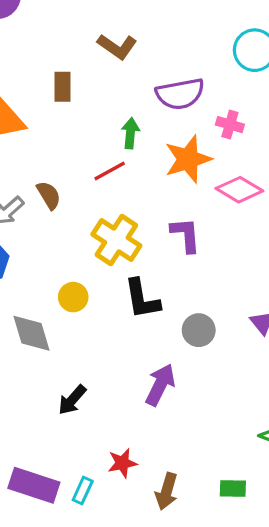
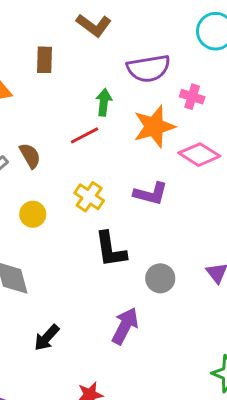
purple L-shape: (186, 235) -> (151, 194), turned 108
yellow cross: (116, 240) -> (89, 197), size x0.7
yellow circle: (73, 297) -> (33, 214), moved

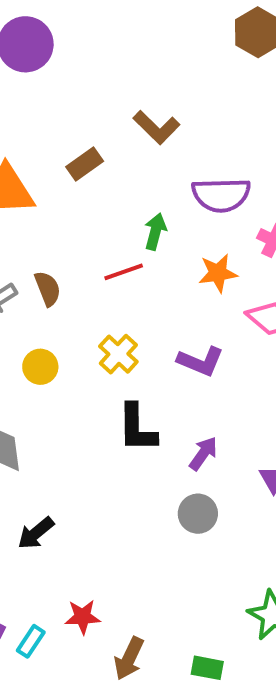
brown rectangle: (44, 60) -> (85, 164), turned 45
orange star: (154, 127) -> (218, 273), size x0.7
gray circle: (160, 278) -> (198, 514), moved
purple arrow: (125, 326) -> (203, 453), moved, size x0.7

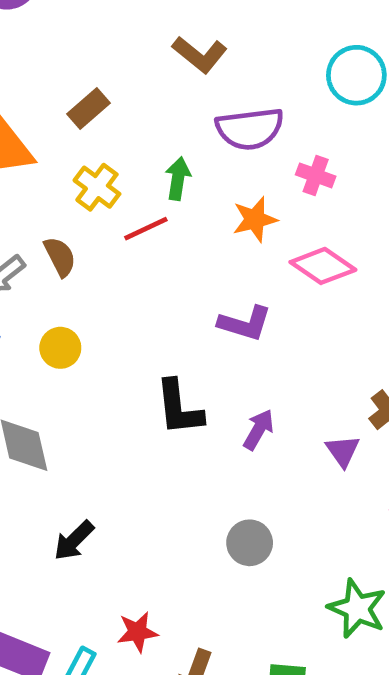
brown L-shape: (156, 127) -> (200, 54), moved
yellow cross: (118, 354) -> (97, 187), moved
gray circle: (198, 514) -> (250, 543), moved

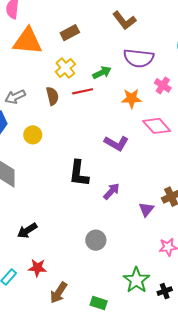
green arrow: (178, 178) -> (102, 73), turned 42
brown semicircle: (60, 257) -> (52, 96), moved
black arrow: (74, 541) -> (27, 231), moved

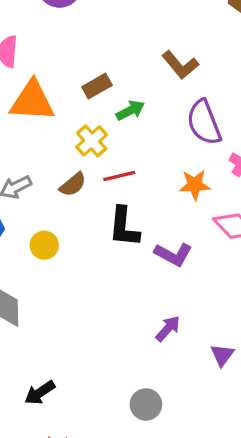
purple semicircle: (139, 58) -> (204, 122), turned 64
green arrow: (102, 73) -> (130, 110), moved
brown semicircle: (52, 96) -> (73, 185), turned 66
black L-shape: (79, 173) -> (124, 227), moved

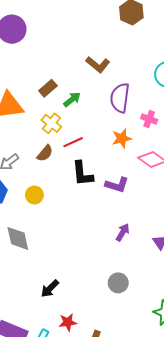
purple semicircle: (204, 122) -> (120, 98), turned 40

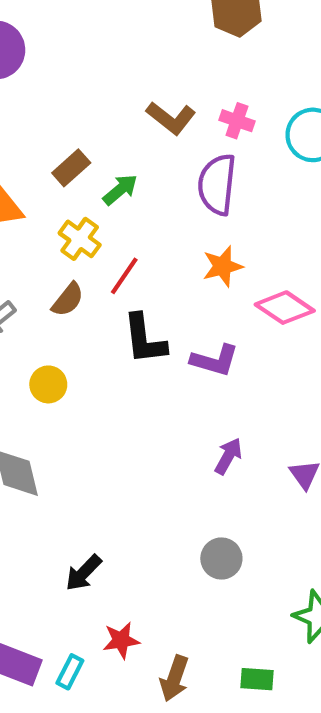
pink cross: (149, 119) -> (237, 121), moved
red line: (73, 142) -> (124, 276), turned -30

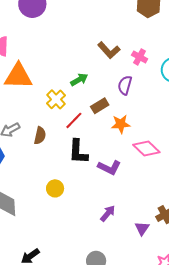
brown rectangle: (71, 168) -> (100, 106), moved
purple semicircle: (217, 184) -> (125, 85), size x0.7
brown semicircle: (68, 300) -> (40, 136), moved, turned -36
yellow circle: (48, 384) -> (55, 188), moved

